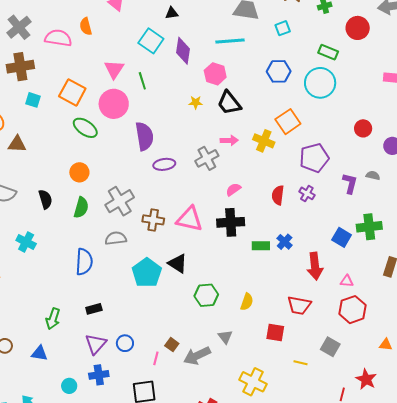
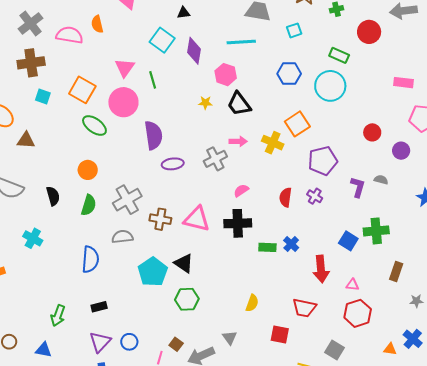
green hexagon: (206, 295) -> (187, 299), moved

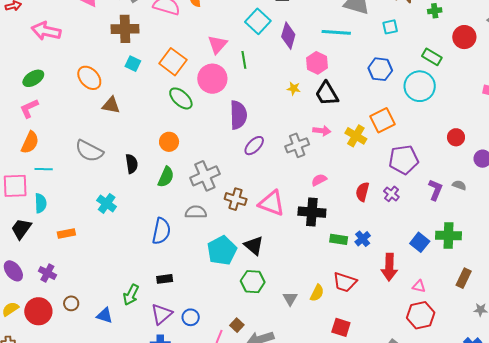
purple ellipse: (173, 164) -> (254, 146), turned -45
red trapezoid: (304, 308) -> (345, 282), moved
green arrow: (58, 316) -> (131, 295), moved
gray triangle: (230, 338) -> (290, 299), moved

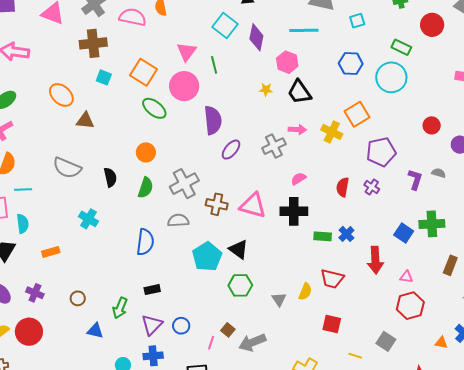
brown circle: (71, 303) -> (78, 298), moved

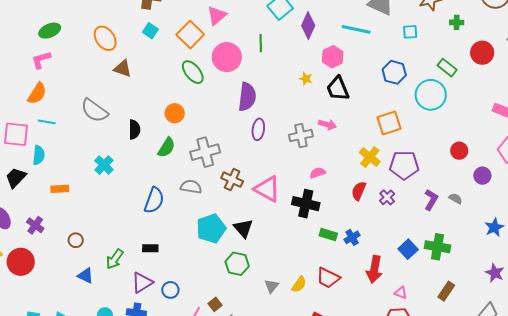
pink triangle: (187, 52) -> (217, 16), moved
yellow cross: (332, 132) -> (370, 157), moved
purple ellipse: (231, 150) -> (258, 129), turned -45

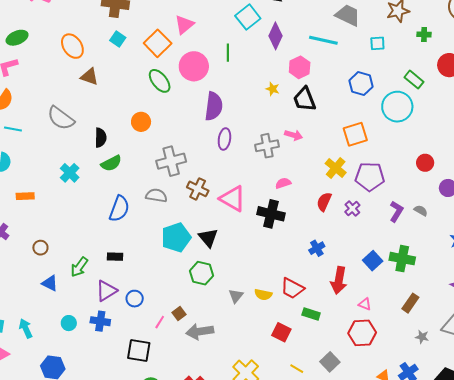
green semicircle: (166, 147) -> (111, 163), moved, turned 30
green rectangle: (328, 235) -> (311, 314), moved
yellow semicircle: (299, 284) -> (263, 295), turned 66

